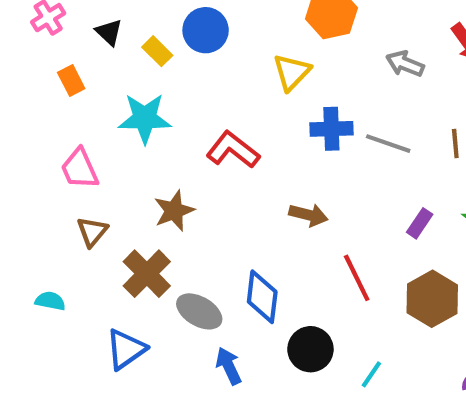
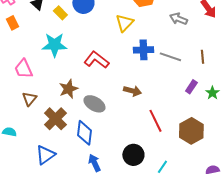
orange rectangle: (71, 81) -> (12, 23), moved
purple rectangle: (420, 223) -> (191, 87), moved
blue diamond: (262, 297) -> (84, 133), moved
gray ellipse: (199, 311) -> (94, 104), moved

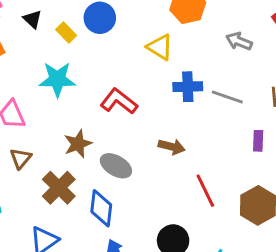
yellow triangle: (124, 23) -> (160, 47), turned -42
purple rectangle: (191, 87) -> (258, 141), turned -32

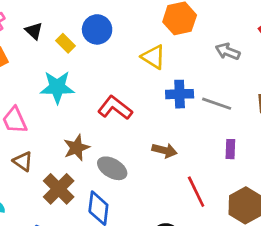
purple rectangle: (258, 141) -> (230, 149), moved
brown triangle: (21, 158) -> (23, 161), turned -35

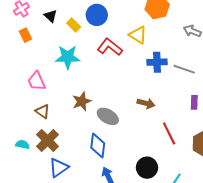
red L-shape: (115, 108) -> (110, 47), moved
brown cross: (59, 189) -> (48, 140), moved

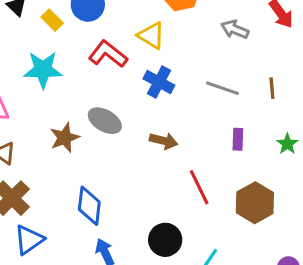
blue cross: (157, 62) -> (159, 82), moved, turned 30
gray ellipse: (108, 116) -> (105, 121), moved

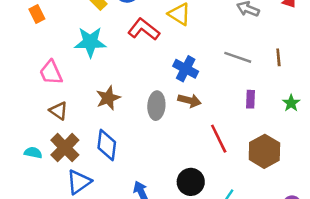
blue cross: (159, 82) -> (186, 69), moved
gray ellipse: (105, 121) -> (156, 106), moved, turned 64
blue diamond: (89, 206) -> (107, 145), moved

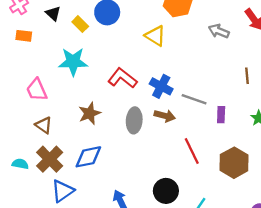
orange rectangle: (37, 14) -> (24, 36), turned -56
red L-shape: (144, 29) -> (122, 78), moved
gray line: (238, 57) -> (194, 99), moved
blue diamond: (107, 145) -> (88, 157), turned 72

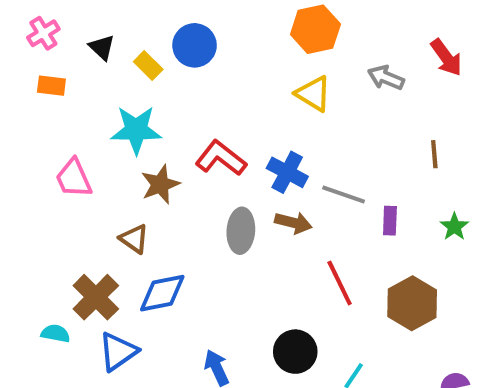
yellow triangle: (155, 36) -> (313, 94), moved
brown star: (90, 113) -> (160, 184), moved
brown triangle: (44, 125) -> (134, 239), moved
cyan semicircle: (20, 164) -> (56, 333), moved

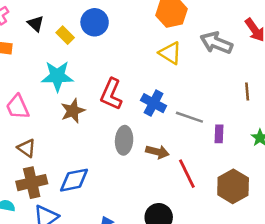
gray arrow: (386, 78) -> (216, 43), size x1.4
red L-shape: (221, 158) -> (111, 94), turned -104
brown arrow: (293, 223) -> (157, 152), moved
brown triangle: (134, 239) -> (27, 148), moved
brown cross: (96, 297) -> (32, 183), turned 32

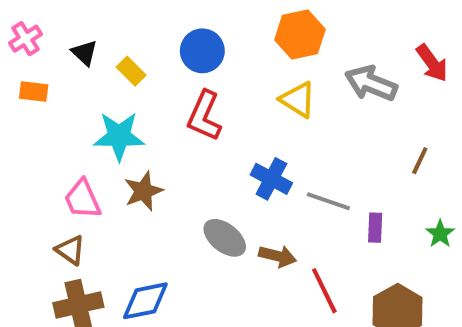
blue circle: (95, 22) -> (202, 51), moved
brown line: (247, 92) -> (420, 161), turned 30
red L-shape: (111, 94) -> (204, 116), moved
pink trapezoid: (18, 107) -> (82, 199), moved
gray ellipse: (124, 140) -> (225, 238), turned -56

